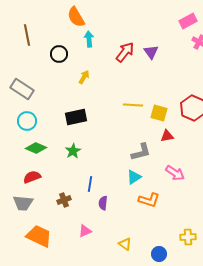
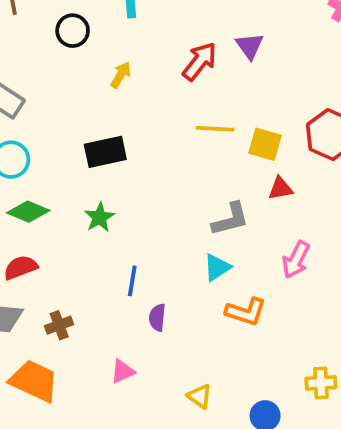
red arrow: (125, 52) -> (200, 61), moved
purple triangle: (151, 52) -> (250, 46), moved
pink arrow: (175, 173) -> (296, 260), turned 84
brown cross: (64, 200) -> (59, 325), moved

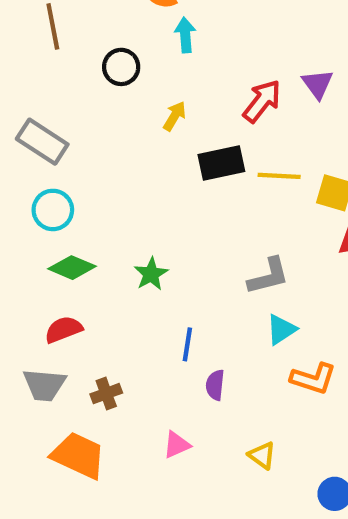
black rectangle: (105, 152) -> (221, 163), moved
gray L-shape: (230, 219) -> (268, 276), moved
yellow triangle: (200, 396) -> (262, 455), moved

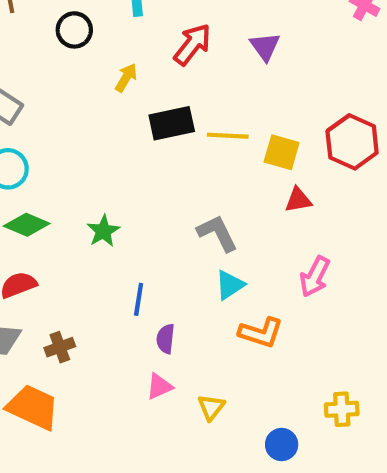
red arrow: (262, 101) -> (192, 44), moved
gray L-shape: (268, 276) -> (217, 233), turned -102
pink triangle: (177, 445) -> (159, 386), moved
yellow triangle: (262, 455) -> (211, 407), turned 32

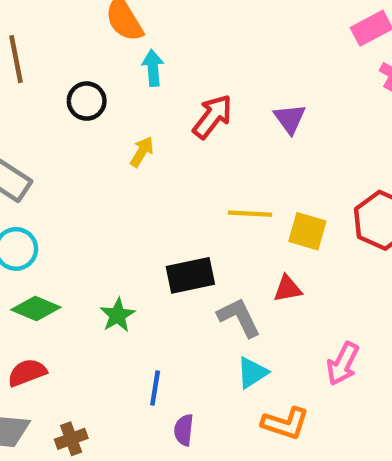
black rectangle: (172, 123) -> (190, 275), moved
red triangle: (298, 200) -> (288, 289), moved

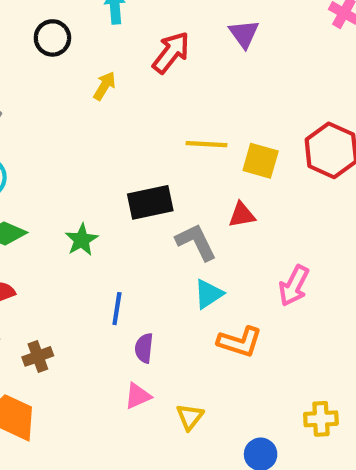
purple triangle: (290, 119) -> (244, 34), moved

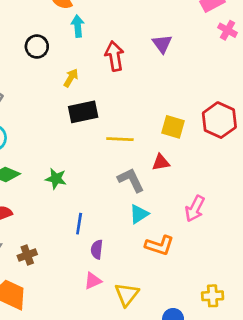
red arrow: (171, 53) -> (114, 56), turned -48
yellow line: (206, 144) -> (120, 139), moved
black rectangle: (150, 202) -> (83, 112), moved
green star: (82, 240) -> (56, 179), turned -30
yellow triangle: (190, 417) -> (127, 294), size x1.4

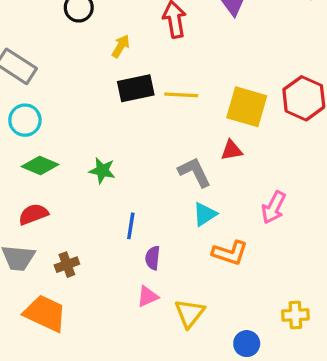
yellow square: (173, 127) -> (247, 107), size x1.4
yellow line: (120, 139) -> (181, 95), moved

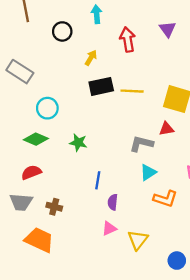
cyan circle: (25, 120) -> (47, 108), moved
gray L-shape: (195, 172) -> (141, 144), turned -50
brown cross: (67, 265) -> (54, 207), turned 35

